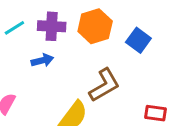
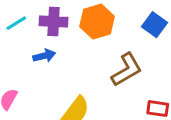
blue square: (138, 40) -> (155, 25), moved
brown L-shape: (104, 85) -> (127, 70), moved

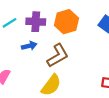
brown L-shape: (127, 70) -> (58, 56), moved

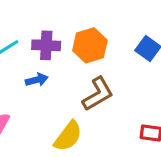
brown L-shape: (58, 56) -> (98, 94), moved

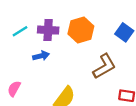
brown L-shape: (98, 94) -> (104, 66), moved

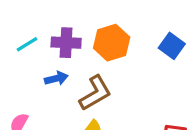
brown L-shape: (104, 66) -> (95, 93), moved

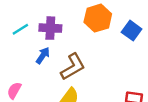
orange hexagon: (112, 43) -> (98, 18), moved
blue arrow: (56, 78) -> (43, 56), turned -42

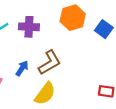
blue arrow: (43, 56) -> (22, 68), moved

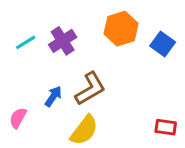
purple cross: (29, 27) -> (63, 41), turned -36

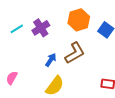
brown L-shape: (90, 89) -> (75, 53), moved
blue arrow: (53, 96) -> (51, 60), moved

